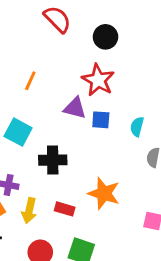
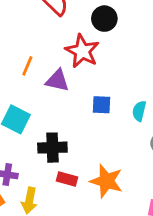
red star: (98, 80) -> (82, 51), moved
purple triangle: (75, 108) -> (57, 81), moved
red rectangle: (65, 209) -> (67, 179), moved

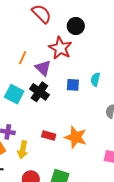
purple triangle: (57, 81) -> (43, 68), turned 30
cyan semicircle: (139, 111) -> (95, 79), moved
black cross: (52, 148) -> (39, 92), moved, turned 36

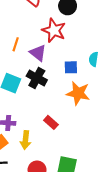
red rectangle: (49, 135) -> (51, 122), turned 32
orange star: (76, 137) -> (78, 93), moved

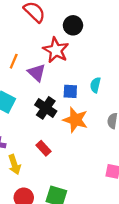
black cross: (37, 78) -> (46, 108), moved
yellow arrow: (25, 140) -> (14, 165), turned -30

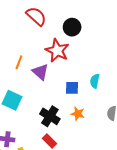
black cross: (46, 108) -> (50, 116), moved
orange star: (75, 120) -> (78, 114), size x0.6

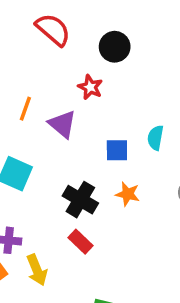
red star: (57, 51) -> (90, 87), size x0.6

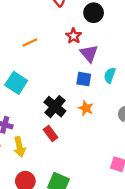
orange line: (25, 109) -> (30, 43), turned 35
purple triangle: (62, 124) -> (89, 53), moved

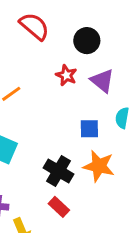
purple triangle: (89, 53) -> (102, 81), moved
orange star: (86, 108) -> (99, 166), size x1.5

